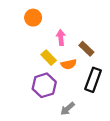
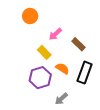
pink arrow: (61, 38) -> (55, 34), turned -128
orange semicircle: (69, 64) -> (62, 68), moved, turned -136

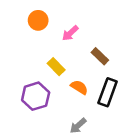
pink arrow: (55, 34) -> (70, 33), moved
purple hexagon: (40, 78) -> (36, 96), moved

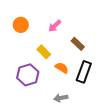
orange circle: (38, 20) -> (21, 25), moved
gray arrow: (78, 126) -> (61, 98), turned 32

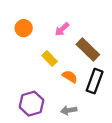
brown rectangle: (78, 44) -> (88, 50), size x1.5
purple hexagon: (28, 75) -> (32, 104), moved

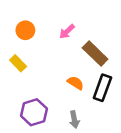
yellow rectangle: (50, 59) -> (18, 63), moved
gray arrow: (69, 110) -> (74, 120), turned -91

